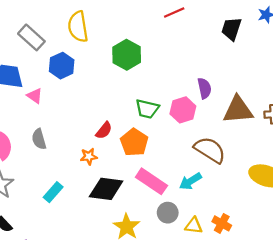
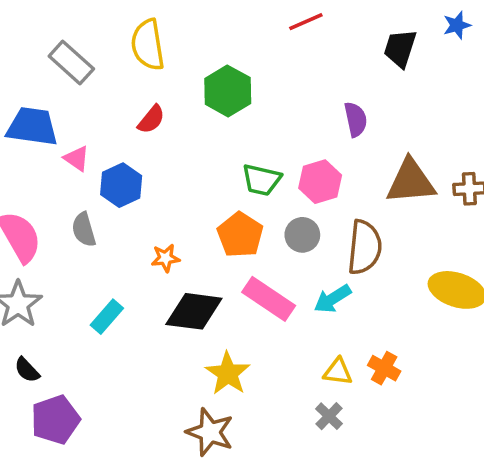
blue hexagon: (62, 66) -> (121, 185), moved
purple semicircle: (204, 88) -> (356, 119), moved
red semicircle: (104, 130) -> (151, 119), moved
brown semicircle: (210, 150) -> (365, 247), turned 64
gray circle: (168, 213) -> (302, 235), moved

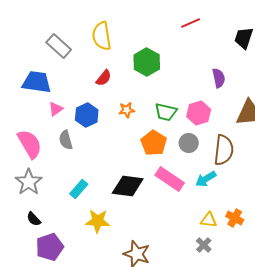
pink triangle: (77, 158) -> (56, 109), moved, turned 49
orange star: (166, 258) -> (127, 110), moved
yellow star: (228, 373) -> (98, 221), moved, turned -30

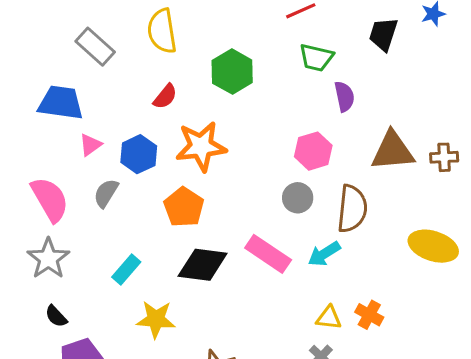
orange star: (127, 110) -> (201, 146), size x2.0
green trapezoid: (166, 112) -> (316, 58), moved
gray semicircle: (66, 140) -> (106, 193), turned 48
orange pentagon: (154, 143) -> (184, 207), moved

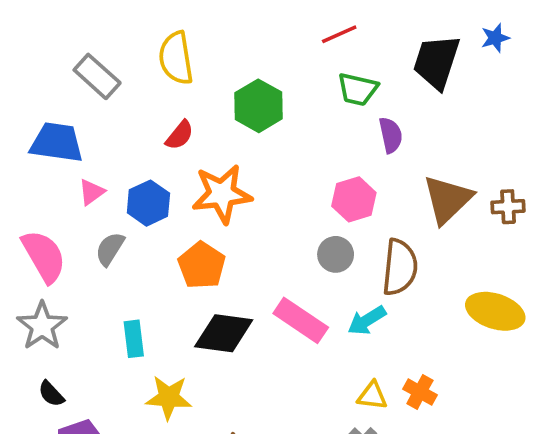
black trapezoid: (383, 34) -> (436, 62), size x1.4
brown triangle: (393, 151) -> (447, 199), turned -39
cyan rectangle: (126, 269) -> (134, 339), turned -48

